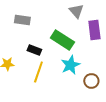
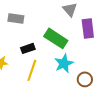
black rectangle: (34, 50) -> (28, 48), turned -40

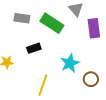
green rectangle: (56, 38) -> (52, 23), moved
yellow line: (32, 70) -> (43, 85), moved

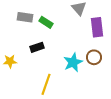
green rectangle: (52, 23) -> (46, 22), moved, size x0.6
brown circle: (91, 79) -> (94, 57), moved

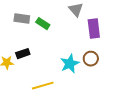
black rectangle: (37, 47) -> (23, 54), moved
yellow line: (46, 84) -> (43, 86), turned 55

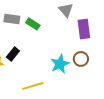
black rectangle: (23, 54) -> (13, 54), turned -32

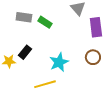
cyan star: (60, 64) -> (59, 62), moved

